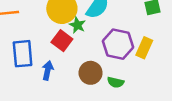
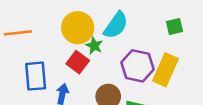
yellow rectangle: (144, 48) -> (165, 70), size x1.4

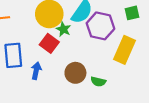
purple hexagon: (137, 66) -> (100, 26), moved

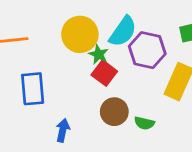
red square: (49, 43) -> (104, 73), moved
blue arrow: (36, 71) -> (63, 130), moved

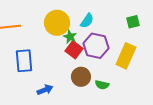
cyan semicircle: (123, 32) -> (87, 21), size x0.7
purple hexagon: (147, 50) -> (96, 46), moved
blue arrow: (63, 130) -> (45, 90), turned 56

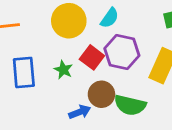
green star: (70, 37) -> (63, 70), moved
green semicircle: (102, 85) -> (130, 105), size x1.6
blue arrow: (45, 90) -> (80, 112), moved

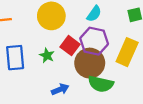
cyan semicircle: (110, 18) -> (94, 14), moved
brown circle: (101, 94) -> (90, 63), moved, size x1.4

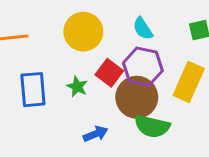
cyan semicircle: (94, 14) -> (143, 29), turned 112

